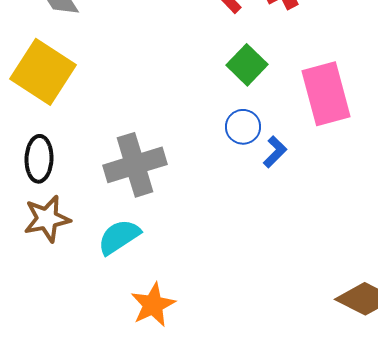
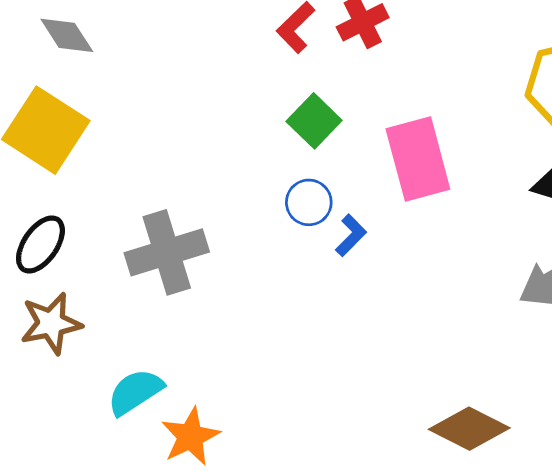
black ellipse: (39, 159) -> (40, 244), turned 33
cyan semicircle: (119, 237) -> (135, 392), moved

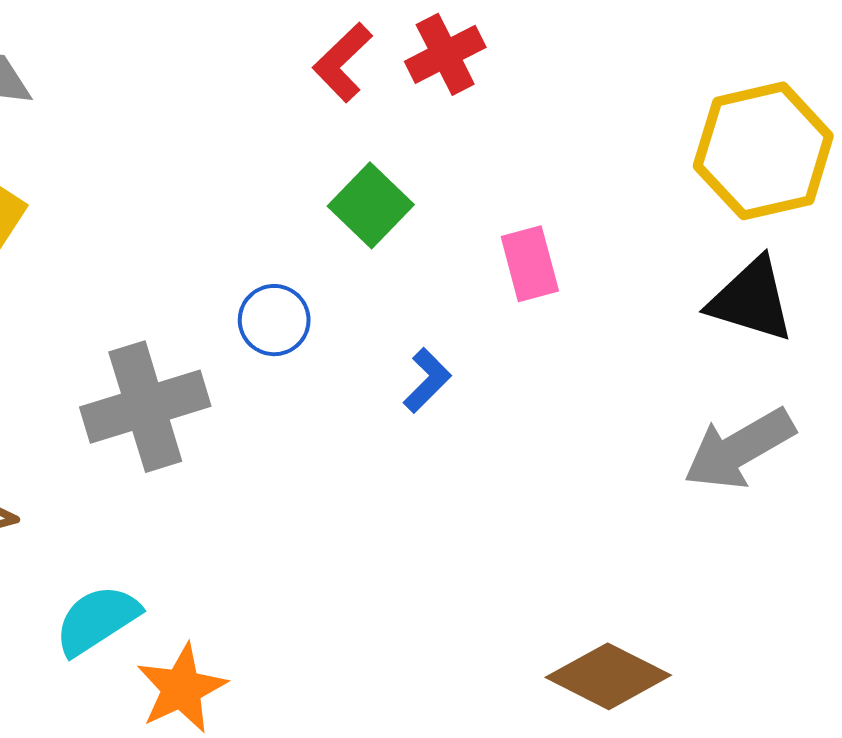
pink rectangle: (418, 159) -> (530, 264), size x0.6
blue circle: (309, 202) -> (274, 320), moved

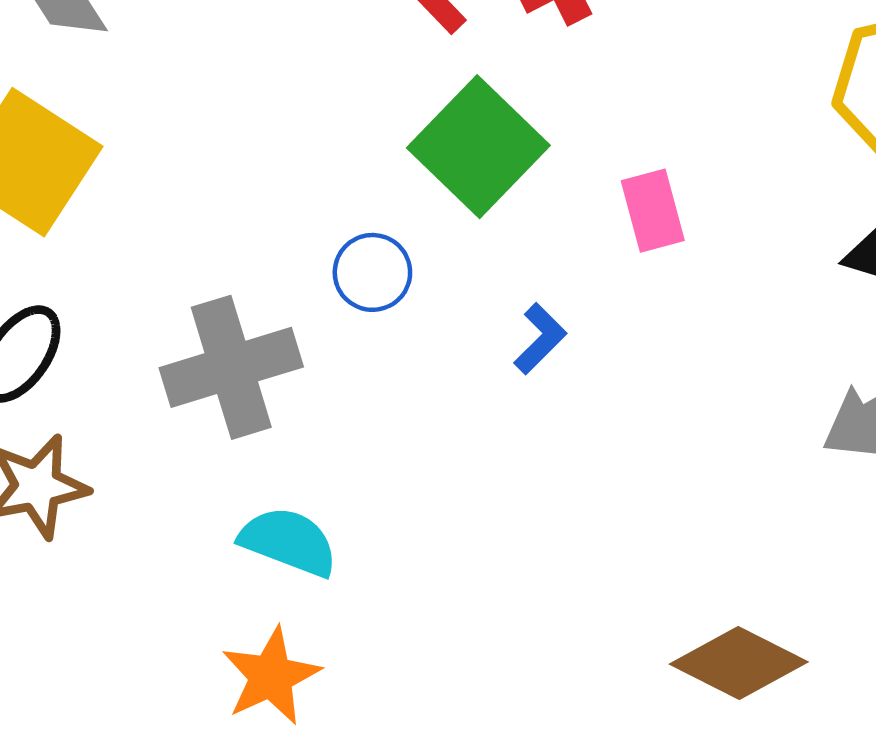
green square: (371, 205) -> (478, 147), size x1.5
cyan semicircle: (97, 620) -> (289, 542), moved, turned 54

